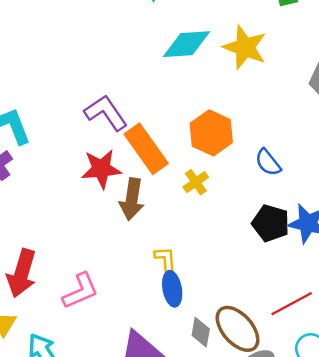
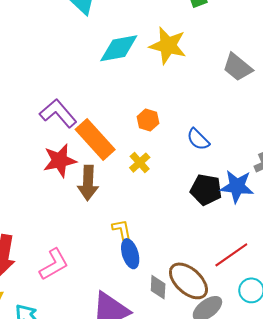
orange hexagon: (211, 133) -> (148, 120), size x0.6

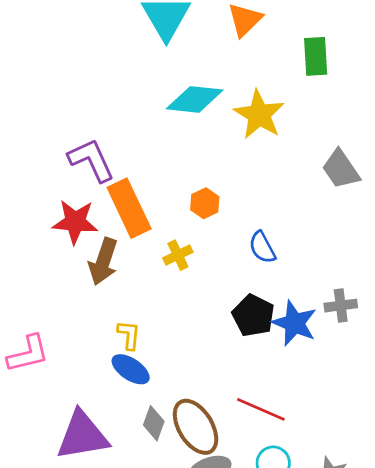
blue ellipse: (130, 254) -> (131, 369), turned -56
red line: (231, 255) -> (261, 409), turned 42

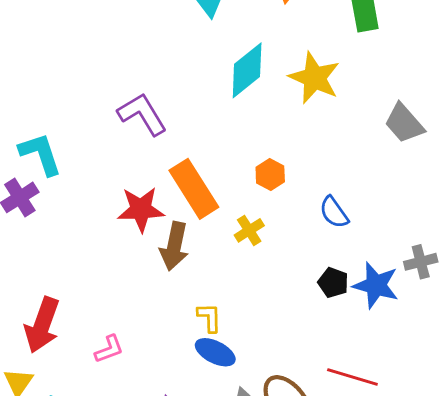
cyan diamond: (195, 99) -> (247, 70), turned -38
purple L-shape: (91, 160) -> (142, 114), moved
black pentagon: (253, 316) -> (333, 283), size x0.7
pink L-shape: (28, 354) -> (109, 349), size x0.7

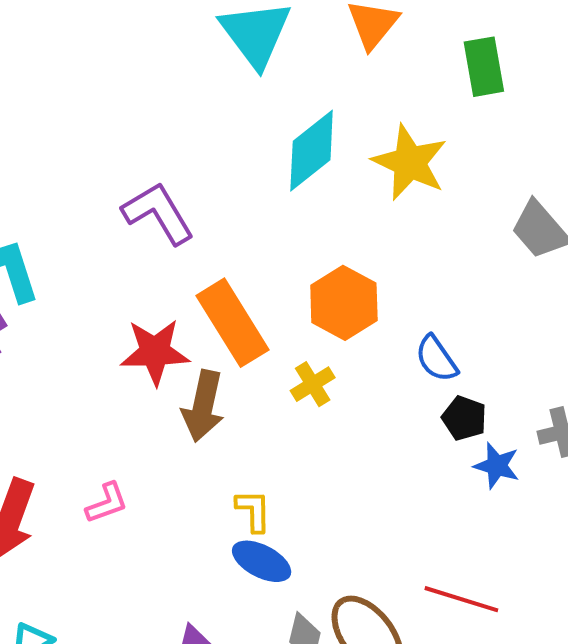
orange hexagon: (270, 175) -> (344, 303), size x1.6
black pentagon: (333, 283) -> (464, 418), moved
blue star: (376, 285) -> (497, 466), size x0.7
pink L-shape: (109, 349) -> (107, 503), moved

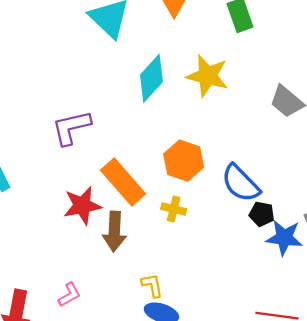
purple L-shape: (158, 213) -> (71, 128), turned -63
blue semicircle: (436, 359) -> (241, 183), size x1.5
yellow cross: (313, 384) -> (174, 209), turned -35
blue star: (497, 466) -> (284, 238), size x1.4

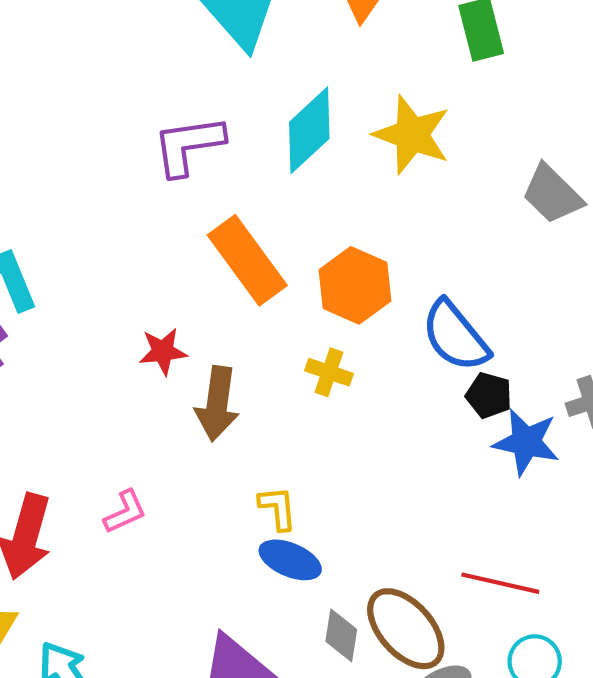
purple L-shape: (71, 128) -> (188, 145), moved
orange rectangle: (123, 182) -> (247, 260), moved
red star: (82, 206) -> (163, 351), size x0.7

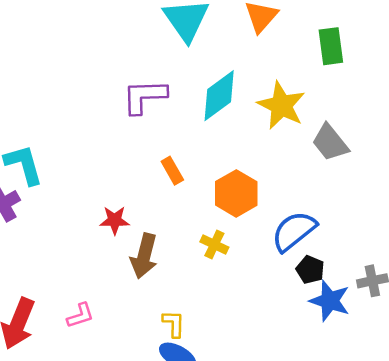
gray trapezoid: (552, 194) -> (330, 143), moved
orange rectangle: (247, 260) -> (172, 171), size x0.5
blue semicircle: (455, 336) -> (294, 231), turned 84

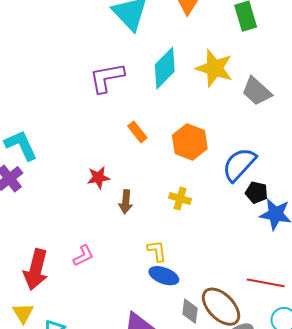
yellow cross: (214, 244) -> (180, 198), moved
brown arrow: (144, 256) -> (126, 202), size x0.7

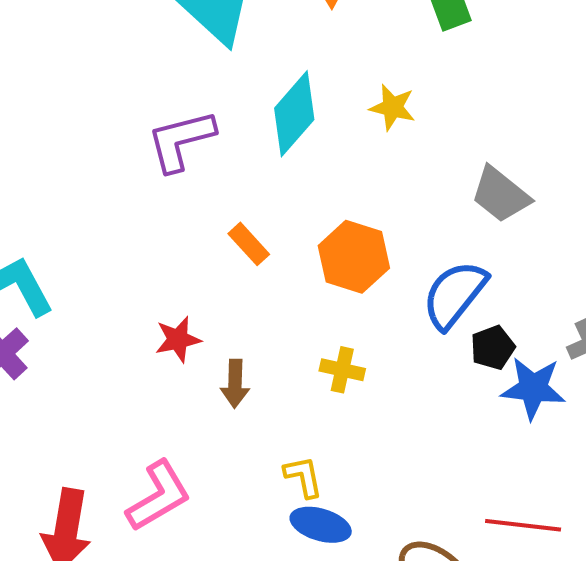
yellow star: (214, 68) -> (393, 107), size x0.6
gray trapezoid: (257, 91) -> (501, 195), moved
black pentagon: (257, 192) -> (493, 348), turned -30
pink L-shape: (83, 256) -> (159, 496), size x1.6

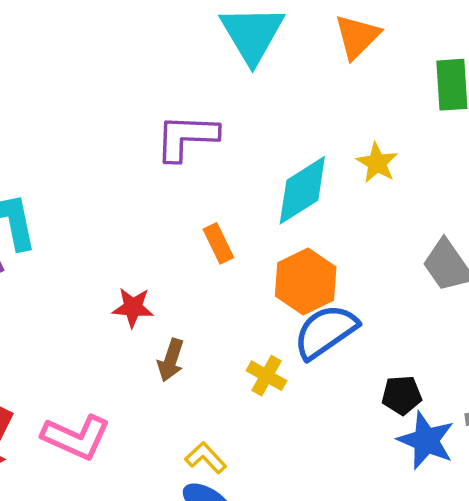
cyan diamond: (294, 114) -> (302, 190), moved
blue semicircle: (455, 295) -> (326, 332), moved
yellow L-shape: (303, 477) -> (206, 458), turned -48
pink L-shape: (159, 496) -> (76, 437), turned 38

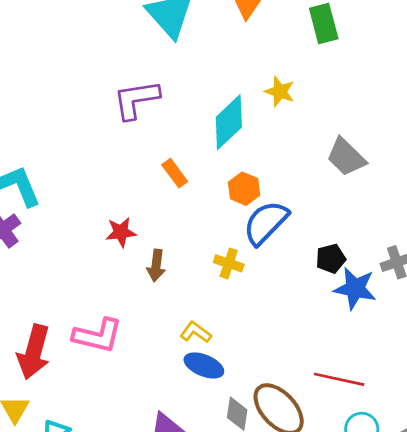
orange hexagon: (306, 281) -> (244, 189), size x0.7

